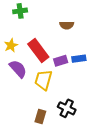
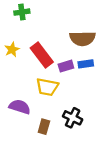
brown semicircle: (67, 25) -> (82, 38), moved, size x1.6
purple semicircle: (18, 69) -> (20, 107), moved, turned -30
yellow trapezoid: (43, 80) -> (47, 87), turned -95

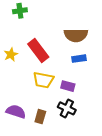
yellow star: (12, 50) -> (11, 55), moved
purple rectangle: (66, 66) -> (68, 86), moved, turned 32
purple semicircle: (20, 107) -> (16, 112), moved

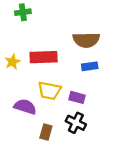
red rectangle: (38, 50) -> (44, 57), turned -55
purple semicircle: (16, 112) -> (25, 107), moved

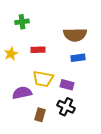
green cross: (23, 12) -> (22, 22), moved
red rectangle: (44, 57) -> (38, 50), size x0.6
purple semicircle: (25, 107) -> (22, 93), turned -30

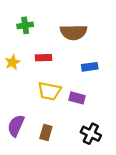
brown semicircle: (75, 35) -> (74, 32), moved
purple semicircle: (22, 93) -> (16, 126), moved, turned -54
black cross: (66, 107) -> (91, 134), moved

